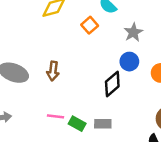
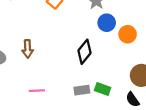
blue circle: (129, 62) -> (107, 23), moved
green rectangle: (77, 124) -> (103, 89), moved

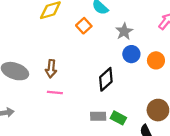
orange circle: (128, 34) -> (156, 60), moved
pink line: (37, 91) -> (55, 92), moved

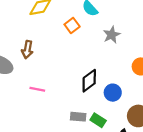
blue circle: (131, 54) -> (113, 93), moved
brown arrow: (51, 69) -> (27, 50), moved

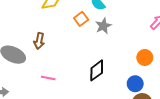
gray star: (112, 35) -> (103, 26), moved
blue circle: (113, 93) -> (135, 84), moved

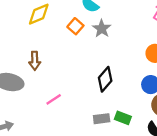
pink line: (48, 78) -> (54, 99), turned -32

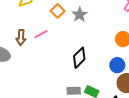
pink line: (54, 99) -> (41, 34), moved

